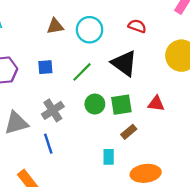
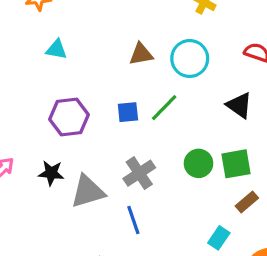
black triangle: (124, 63) -> (239, 105), size x0.7
green line: (82, 72) -> (164, 108), moved
cyan rectangle: (109, 157) -> (219, 238), turned 35

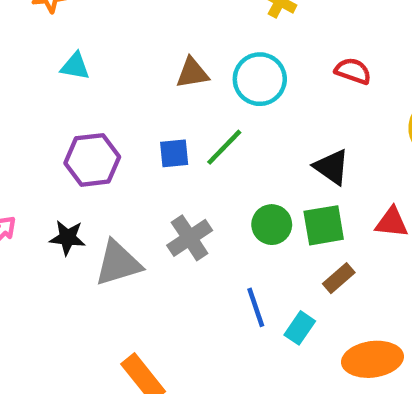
black triangle: (239, 105) -> (332, 167), moved
blue line: (133, 220) -> (256, 307), moved

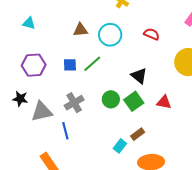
green square: (324, 225) -> (134, 101), turned -30
brown rectangle: (339, 278) -> (138, 134), moved
blue line: (256, 307) -> (65, 131), moved

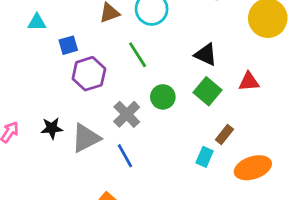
green line: (92, 64) -> (138, 55), turned -66
purple hexagon: (34, 65) -> (89, 74), moved
blue square: (70, 65) -> (68, 45), moved
green circle: (111, 99) -> (163, 97), moved

